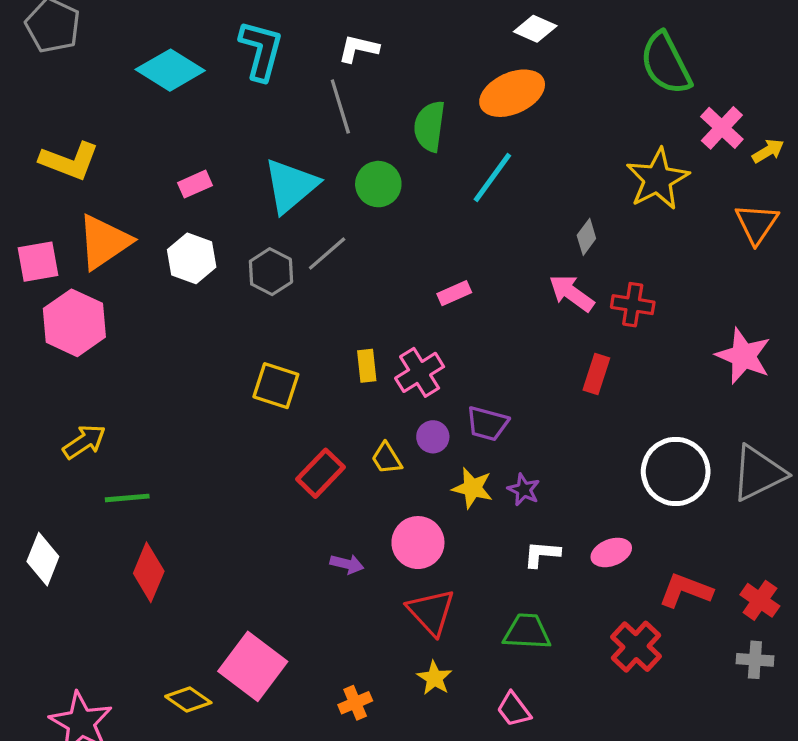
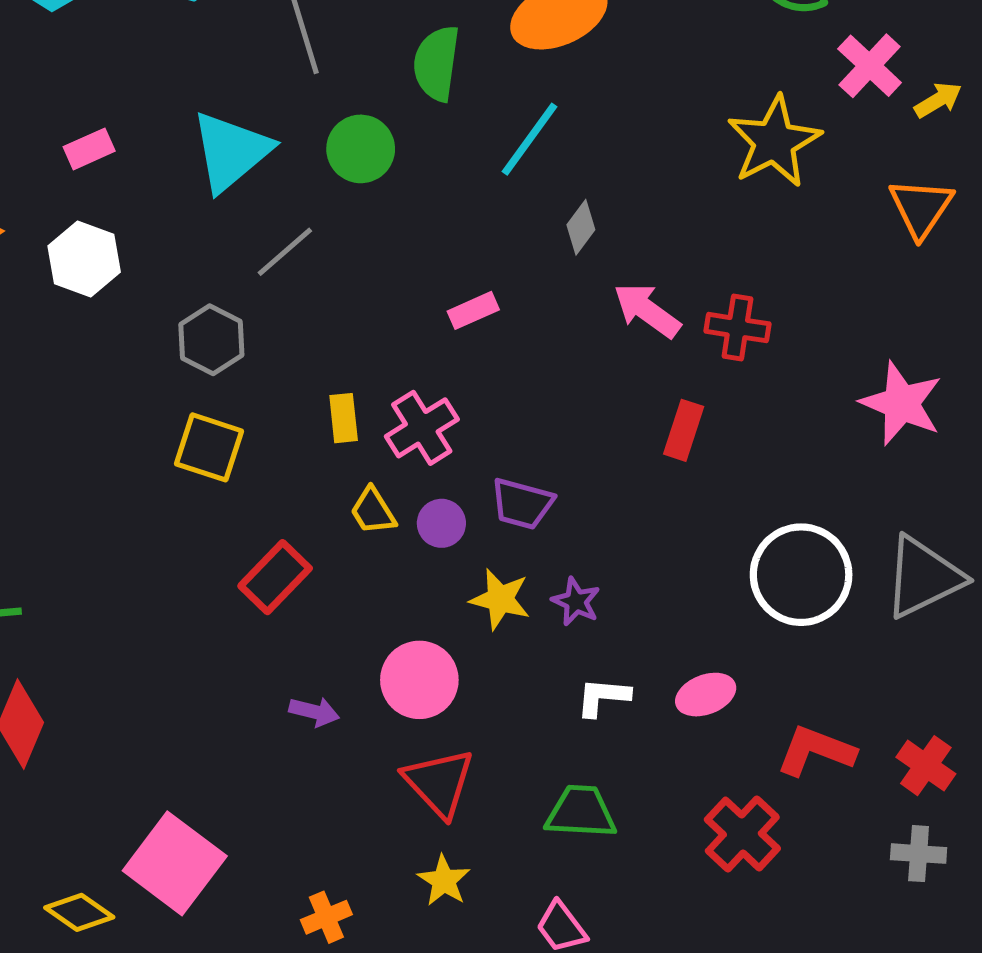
gray diamond: (586, 237) -> (581, 227), moved
gray hexagon: (271, 272) -> (211, 340), moved
yellow trapezoid: (387, 458) -> (373, 511), moved

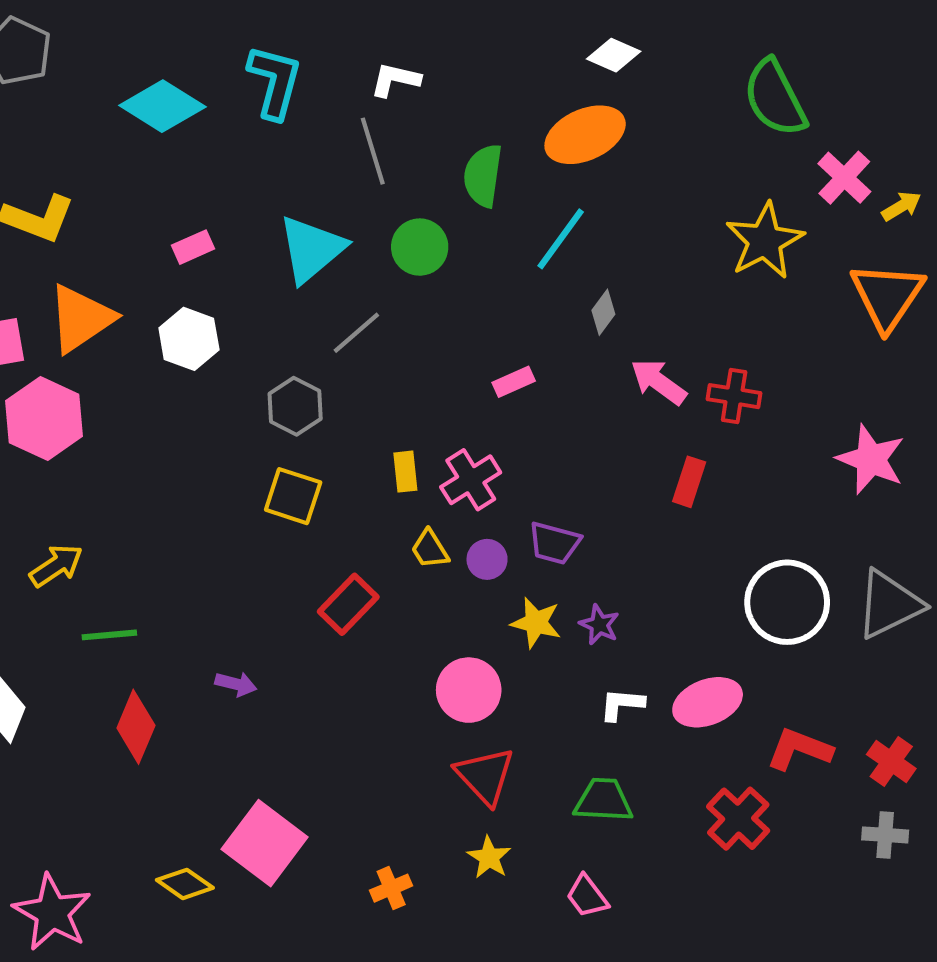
orange triangle: (921, 208) -> (887, 296), size x1.4
pink ellipse: (706, 695) -> (708, 702), size x1.4
purple arrow: (314, 712) -> (236, 684), moved

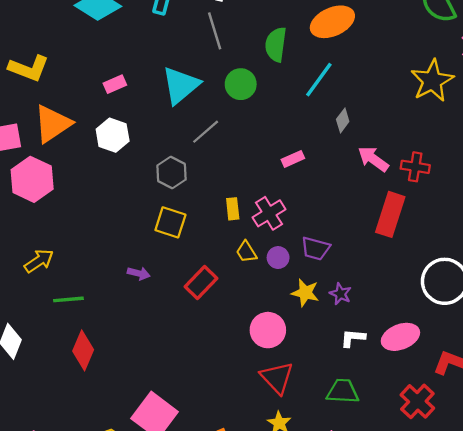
red rectangle: (689, 482) -> (390, 214), size x1.6
purple arrow: (236, 684) -> (139, 273), moved

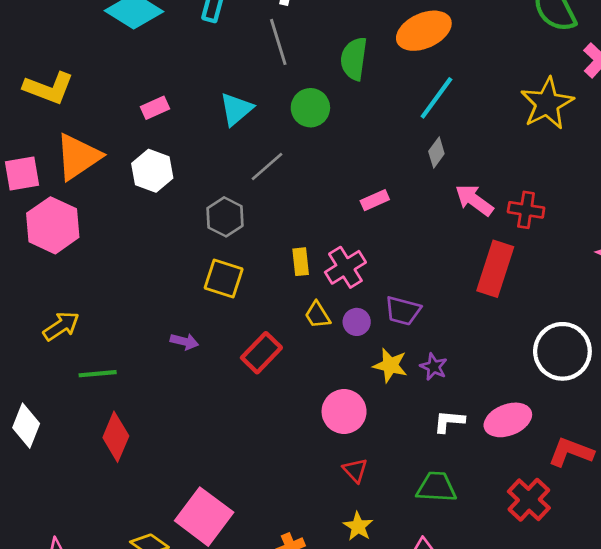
cyan line: (319, 80) -> (436, 98), moved
cyan triangle: (181, 85) -> (236, 109), size x0.7
red triangle: (277, 378) -> (355, 470), size x0.6

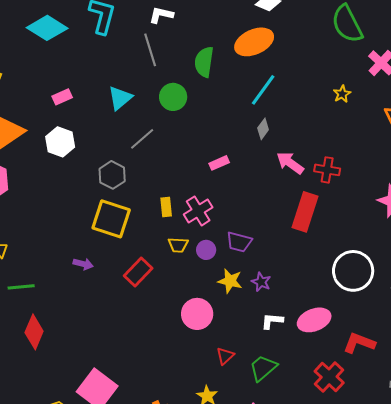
yellow star: (547, 104) -> (342, 94), size x0.5
yellow square: (224, 279) -> (111, 219), size x1.4
yellow trapezoid: (317, 315) -> (178, 245), turned -55
red triangle: (355, 470) -> (225, 356), moved, turned 30
green trapezoid: (436, 487) -> (263, 368), turned -44

